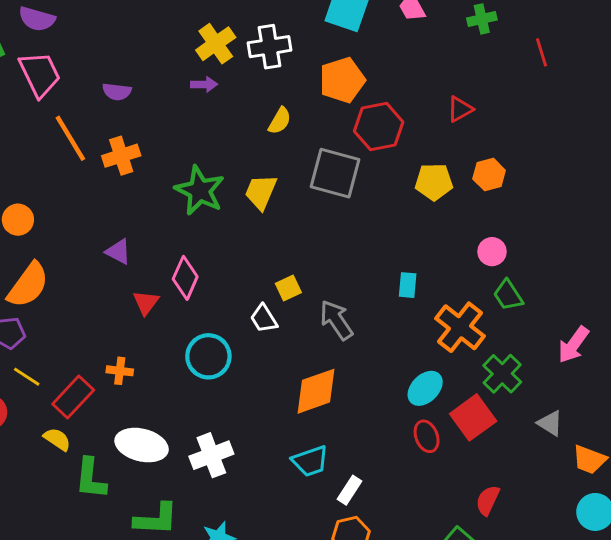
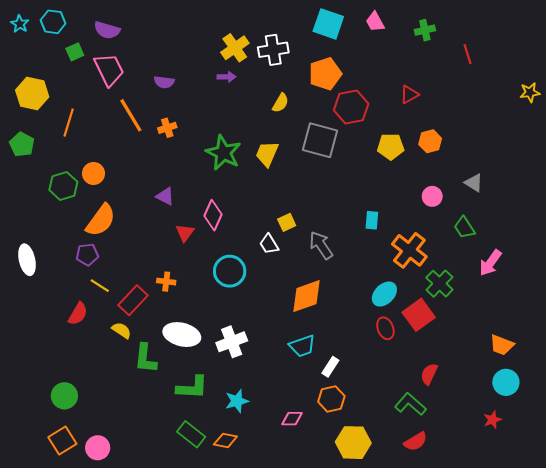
orange cross: (121, 156) -> (167, 128), size x0.7
green trapezoid: (508, 295) -> (464, 228), moved
gray triangle: (550, 423) -> (474, 183), moved

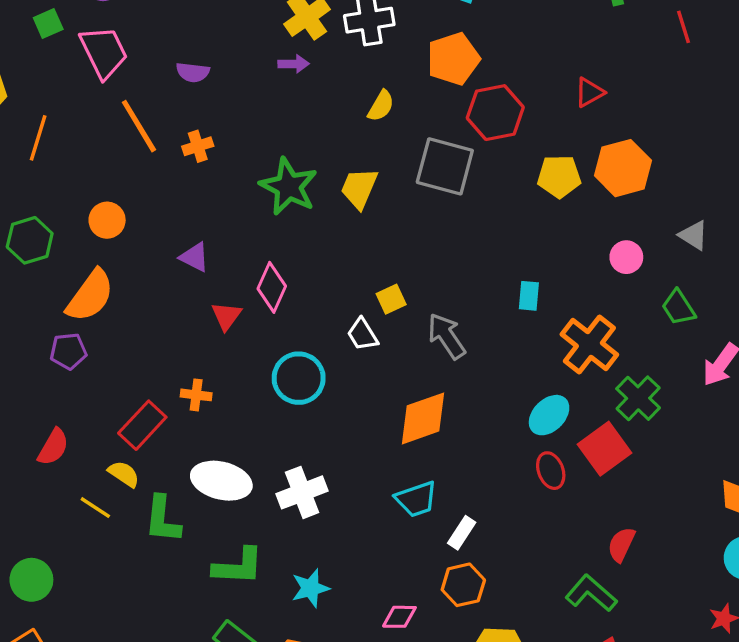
orange hexagon: (430, 141) -> (623, 168), size x1.5
orange circle: (93, 173) -> (107, 220), moved
yellow line: (100, 286) -> (95, 508), moved

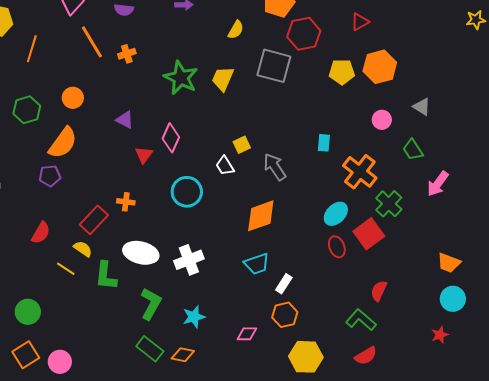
green L-shape: (238, 566) -> (151, 304), turned -64

